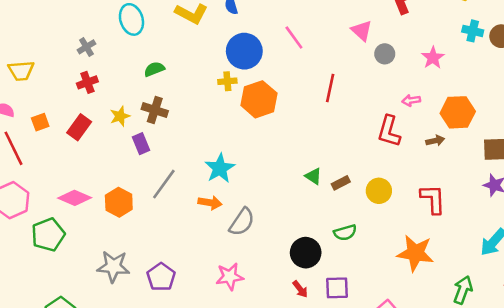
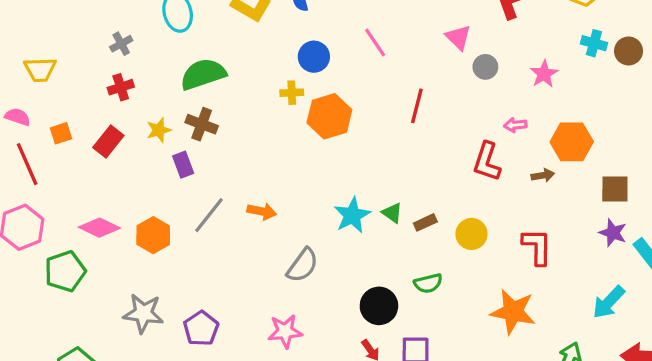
blue circle: (244, 51) -> (314, 57), size x0.7
green semicircle: (154, 69) -> (203, 74), size x1.8
cyan star: (220, 168) -> (352, 215), moved
orange arrow: (210, 203) -> (262, 211), moved

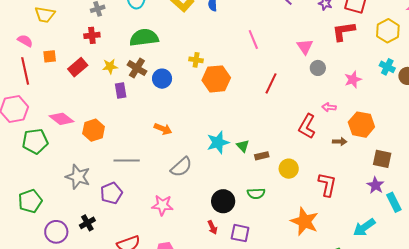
blue circle: (314, 57) -> (162, 79), moved
gray line: (209, 215) -> (127, 160), moved, turned 40

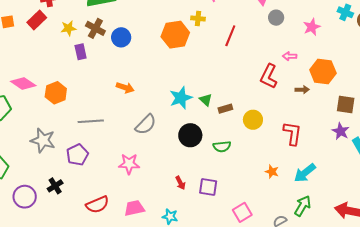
yellow cross: (196, 60) -> (198, 18), moved
red rectangle: (78, 67) -> (37, 20), moved
black circle: (223, 201) -> (190, 135), moved
orange star: (305, 221) -> (272, 172), size x0.5
cyan arrow: (364, 227) -> (305, 173), moved

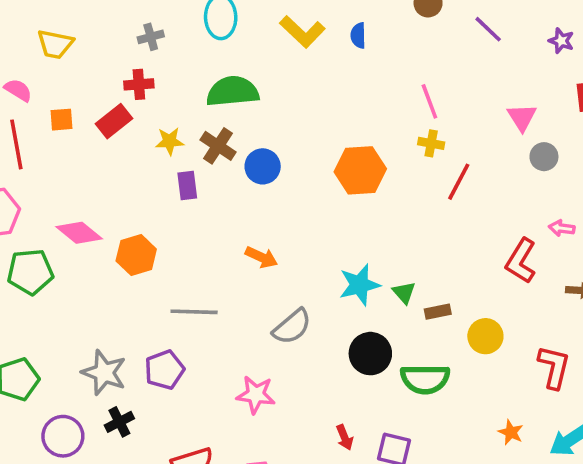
yellow cross: (198, 18) -> (431, 143), moved
gray star: (43, 140) -> (104, 373), moved
green semicircle: (222, 147) -> (425, 379), size x1.5

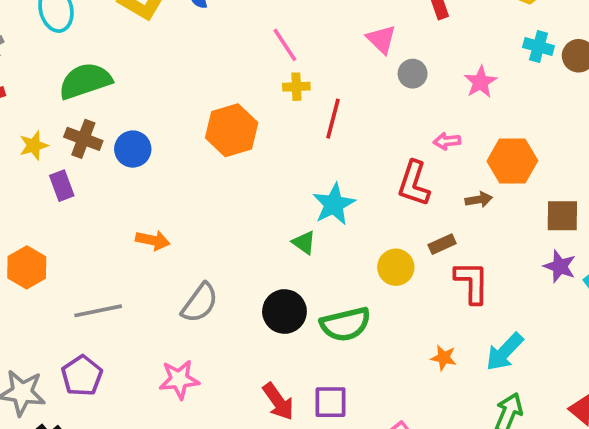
cyan star: (360, 285) -> (334, 204), moved
brown rectangle: (438, 312) -> (442, 244), moved
red arrow: (345, 437) -> (278, 402), size x1.5

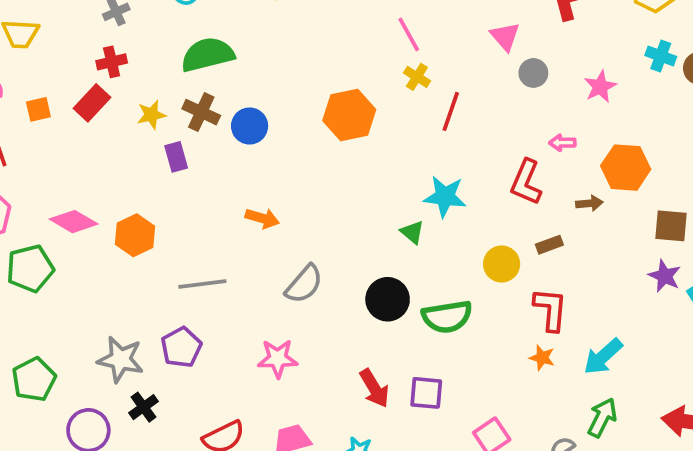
yellow cross: (296, 87) -> (417, 77), turned 30
cyan star: (334, 204) -> (445, 197), turned 30
red L-shape: (472, 282) -> (550, 309), moved

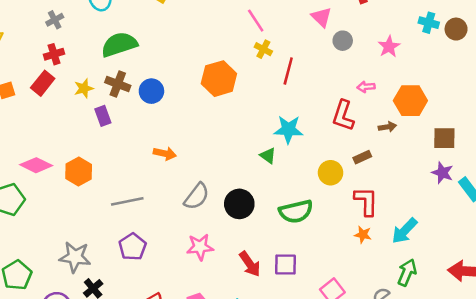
black circle: (388, 299) -> (239, 204), moved
purple pentagon: (181, 347) -> (133, 247), moved
pink star: (278, 359) -> (200, 247), moved

